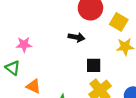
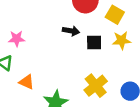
black square: (94, 65) -> (94, 43), moved

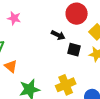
pink star: (17, 39) -> (14, 18), moved

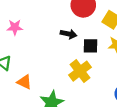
yellow cross: (66, 85) -> (80, 71), moved

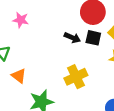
black square: (90, 46) -> (93, 38), moved

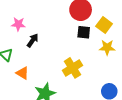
black arrow: (72, 38) -> (33, 40), moved, turned -72

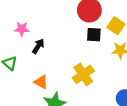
orange triangle: (22, 73) -> (41, 82), moved

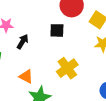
black square: (94, 35) -> (57, 30), moved

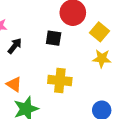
yellow cross: (67, 68) -> (60, 81), turned 35

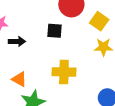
black arrow: (15, 46) -> (17, 41), turned 56

